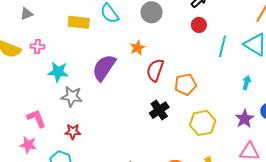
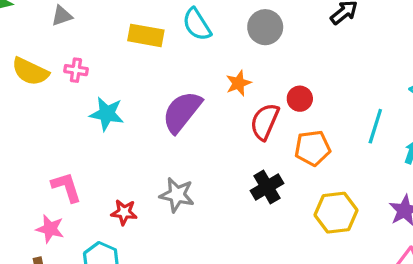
red circle: (199, 25) -> (300, 99), moved
cyan line: (222, 46) -> (375, 126), moved
gray star: (72, 97) -> (177, 195), moved

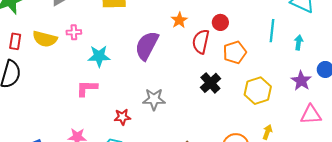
pink L-shape: (66, 187) -> (87, 88), moved, turned -60

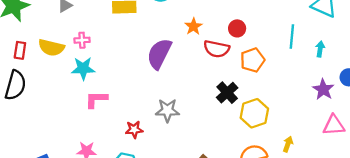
red semicircle: (201, 42) -> (217, 49), turned -90
cyan star: (99, 56) -> (83, 68), moved
yellow hexagon: (258, 91) -> (254, 113), moved

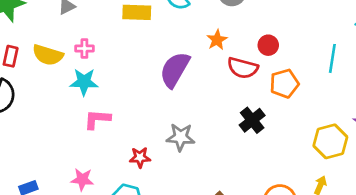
yellow hexagon: (254, 113) -> (330, 141), moved

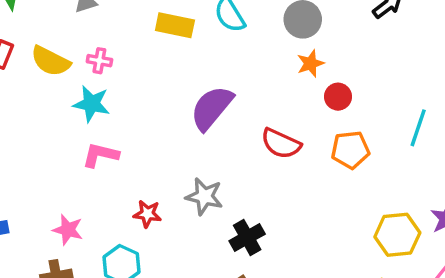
orange star: (217, 40) -> (310, 63), moved
red semicircle: (243, 68) -> (281, 144), moved
black cross: (252, 120) -> (247, 237), moved

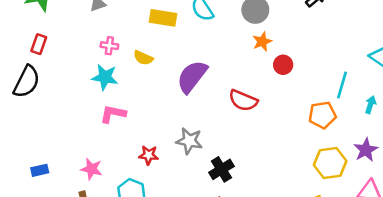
yellow semicircle: (51, 61) -> (143, 58), moved, size x0.7
orange pentagon: (350, 150) -> (322, 115), moved

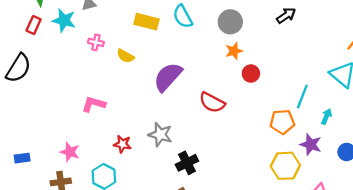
red rectangle: (39, 44) -> (34, 25), moved
cyan star: (105, 77) -> (64, 20), moved
purple star: (366, 150) -> (311, 145), moved, turned -30
blue rectangle: (40, 170) -> (22, 158), moved

